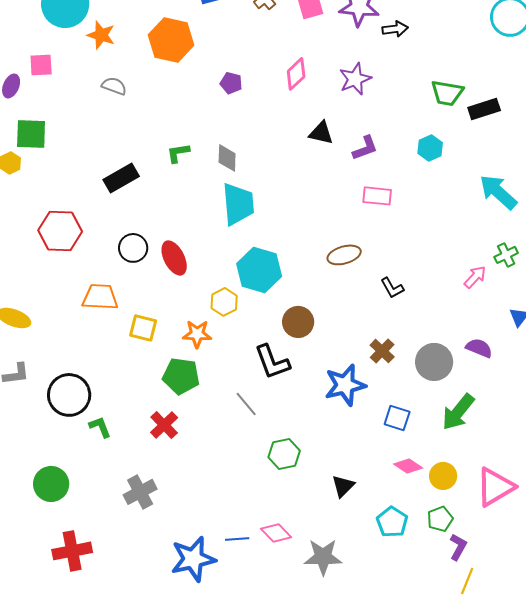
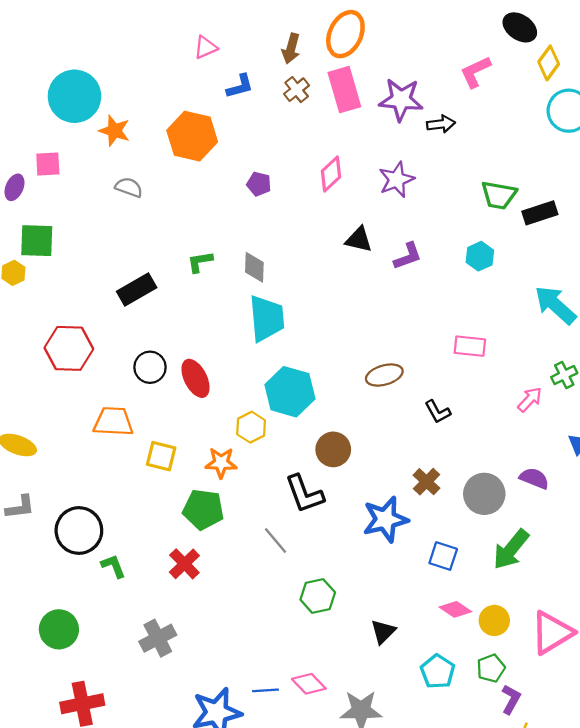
pink rectangle: (377, 196) -> (470, 346), moved

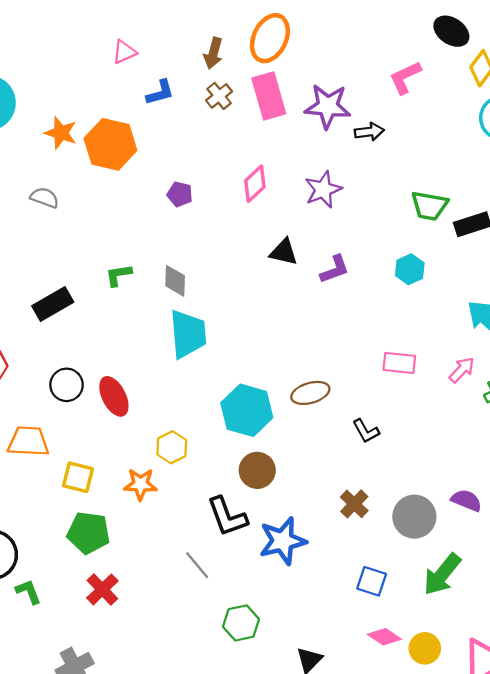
orange star: (114, 131) -> (61, 133), moved
cyan hexagon: (290, 392) -> (247, 410), moved
pink arrow: (530, 399) -> (462, 370), moved
green pentagon: (203, 509) -> (88, 533), moved
blue star: (385, 519) -> (283, 541), moved

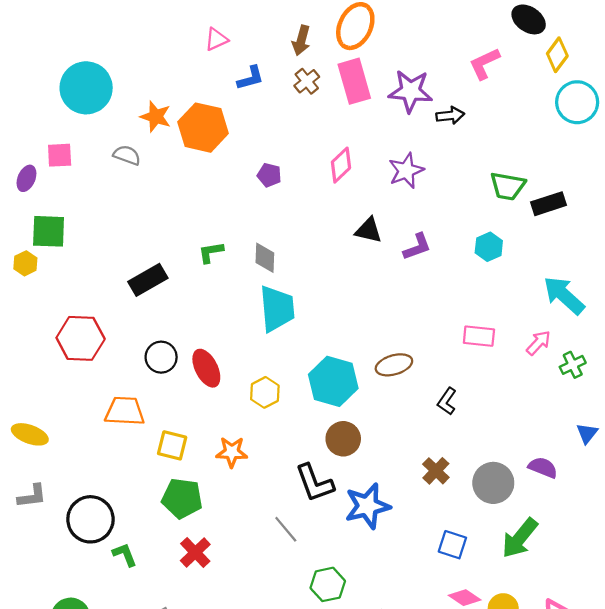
gray semicircle: (45, 198) -> (127, 155), moved
black L-shape: (366, 431) -> (447, 401), turned 64
yellow hexagon: (172, 447) -> (265, 392), moved

